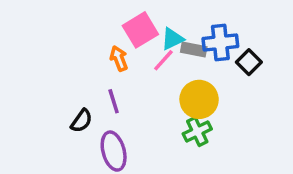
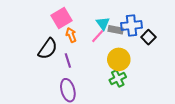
pink square: (140, 30) -> (62, 18), moved
cyan triangle: (172, 39) -> (103, 23), turned -40
black semicircle: (82, 121) -> (48, 49), moved, size x1.5

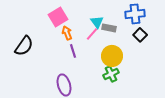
blue cross: (132, 25) -> (135, 14), moved
black semicircle: (48, 49) -> (24, 46), moved
purple line: (68, 60) -> (73, 51), moved

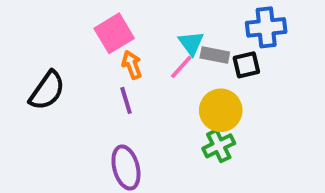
black square: (140, 35) -> (246, 65), moved, turned 32
purple line: (73, 51) -> (126, 100), moved

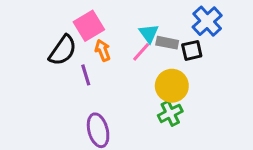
blue cross: (266, 27) -> (207, 21), turned -36
black semicircle: (47, 91) -> (63, 50), moved
purple line: (126, 100) -> (86, 75), moved

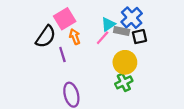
blue cross: (207, 21) -> (132, 18), moved
cyan triangle: (149, 33) -> (108, 24), turned 32

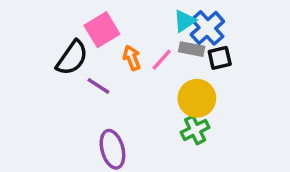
cyan triangle: (108, 24) -> (185, 21), moved
orange arrow: (75, 37) -> (132, 58), moved
purple line: (62, 54) -> (98, 86), turned -40

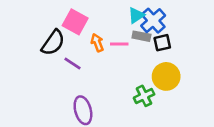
pink square: (102, 30) -> (75, 22), turned -30
pink line: (162, 60) -> (119, 44), turned 48
yellow circle: (197, 98) -> (166, 76), moved

